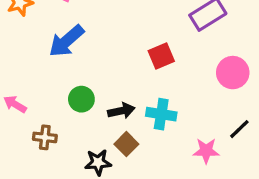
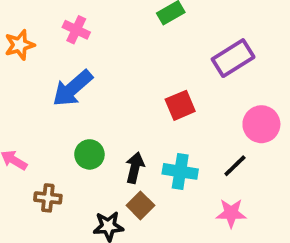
black arrow: (121, 111) -> (135, 168), turned -65
black line: (239, 129) -> (235, 166), moved

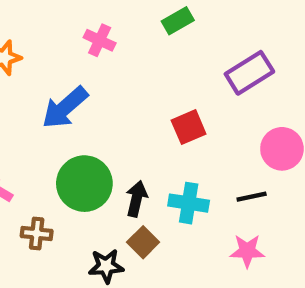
pink cross: (76, 30) -> (100, 40), moved
green circle: (89, 154) -> (84, 184), size x1.6
black line: (235, 166) -> (252, 197), turned 32

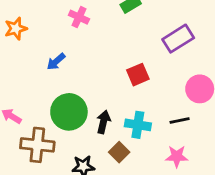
blue arrow: (65, 108) -> (56, 62), size x0.6
brown cross: (37, 233) -> (37, 145), size x1.6
brown square: (143, 242) -> (119, 152), moved

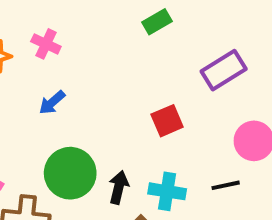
pink cross: (79, 17) -> (46, 44), moved

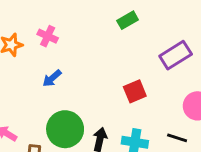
black line: (226, 185) -> (177, 138), turned 30

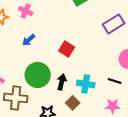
red square: (135, 91) -> (67, 49), moved, turned -35

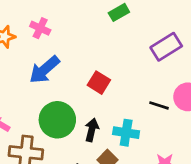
blue arrow: (29, 40) -> (44, 70), size x1.6
black line: (115, 81) -> (159, 105), moved

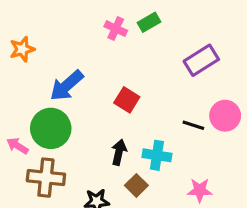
pink cross: (40, 28) -> (116, 29), moved
green circle: (57, 120) -> (51, 128), moved

